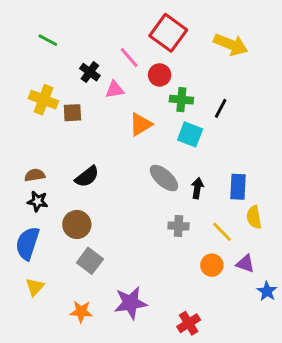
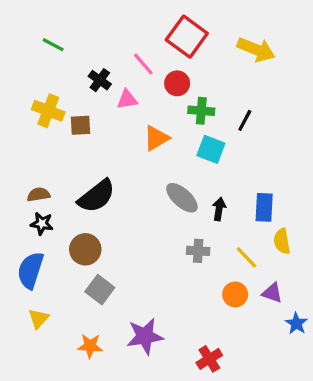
black semicircle: (87, 177) -> (97, 196), size x1.4

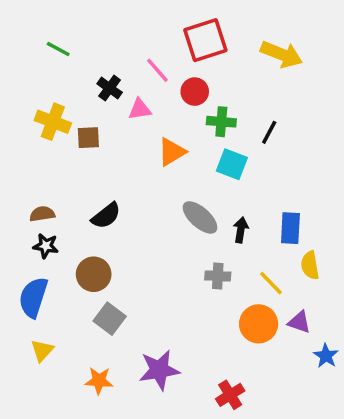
red square: (187, 37) -> (205, 40), turned 36
black semicircle: (97, 196) -> (106, 216), size x0.7
orange circle: (235, 294) -> (259, 324), size x1.4

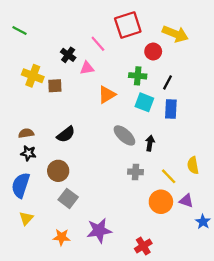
green line: (58, 49) -> (19, 31), moved
red circle: (195, 92) -> (153, 51), moved
blue rectangle: (290, 228) -> (171, 109), moved

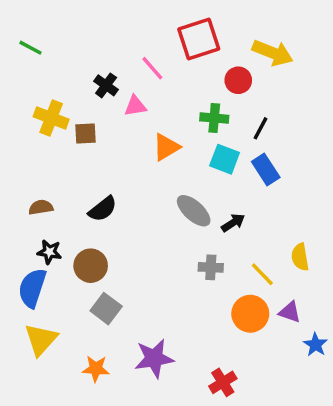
blue rectangle: (171, 109) -> (266, 170), turned -36
black arrow: (150, 143) -> (233, 223), turned 48
black star: (28, 153) -> (49, 252), moved
yellow triangle: (26, 218) -> (41, 339), size x1.5

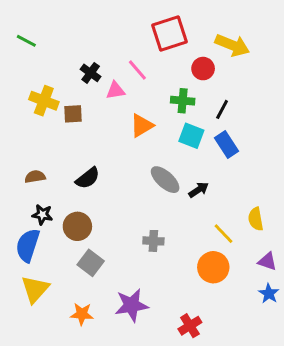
pink line: (152, 68) -> (137, 70), moved
gray cross: (211, 267) -> (153, 241), moved
purple triangle: (290, 312) -> (267, 261), moved

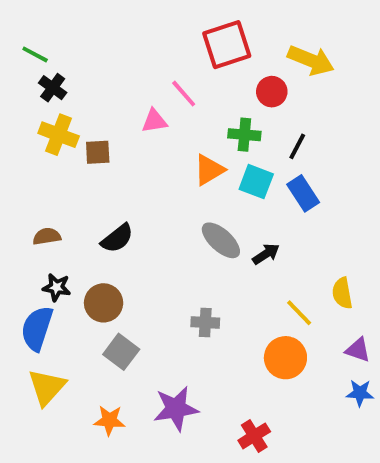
black cross: (91, 73) -> (53, 88), moved
orange triangle: (142, 126) -> (209, 170), moved
blue star: (269, 294) -> (360, 393), turned -30

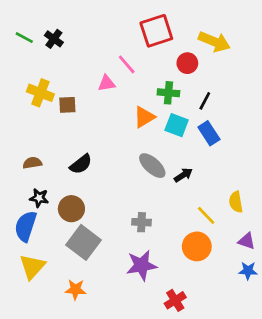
black cross: (53, 88) -> (54, 39), moved
gray square: (121, 352) -> (84, 242), size x1.4
purple star: (176, 409) -> (142, 265), moved

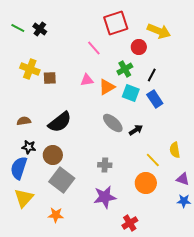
pink triangle: (106, 83) -> (87, 80), moved
green cross: (168, 93) -> (125, 69), turned -35
black semicircle: (81, 164) -> (60, 122), size x1.4

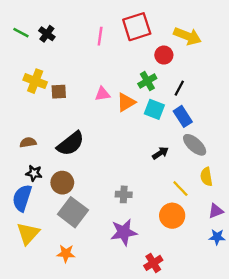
pink line: (94, 48) -> (100, 36), moved, turned 49
gray ellipse: (113, 123) -> (195, 145), moved
purple triangle: (183, 179) -> (216, 211), turned -40

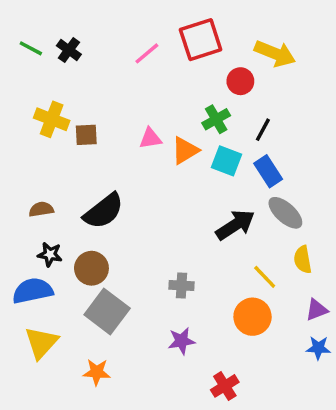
pink line: (100, 36) -> (147, 53), turned 42
black arrow: (160, 153) -> (235, 225), size x1.6
blue semicircle: (22, 198) -> (33, 291), turned 60
purple star: (124, 232) -> (182, 341), size x0.7

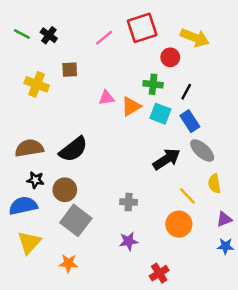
green cross: (216, 119) -> (153, 84), turned 36
brown square: (86, 135) -> (70, 70), moved
brown semicircle: (41, 209) -> (29, 148), size x1.6

